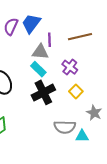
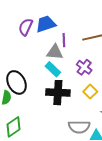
blue trapezoid: (31, 23) -> (46, 24), turned 35
black cross: (43, 92) -> (58, 93), turned 30

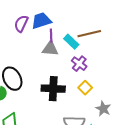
purple line: (64, 40) -> (51, 36), moved
cyan rectangle: (53, 69) -> (71, 42), moved

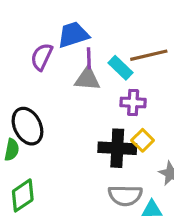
purple semicircle: (21, 24) -> (42, 57), moved
purple cross: (79, 64) -> (133, 102), turned -35
black cross: (53, 89) -> (117, 148), moved

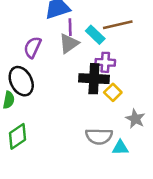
purple semicircle: (42, 57) -> (32, 47), moved
gray triangle: (87, 79) -> (69, 44), turned -40
black cross: (117, 148) -> (94, 79), moved

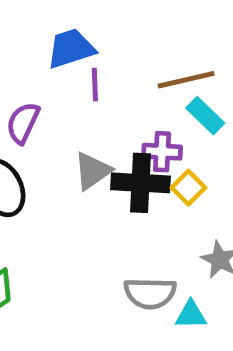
cyan rectangle: (95, 35) -> (205, 116), moved
gray triangle: (69, 44) -> (92, 171), moved
yellow square: (113, 92) -> (188, 188), moved

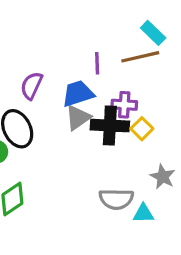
blue trapezoid: (71, 49) -> (78, 94), moved
purple line: (95, 85) -> (97, 63), moved
cyan rectangle: (205, 116) -> (153, 33), moved

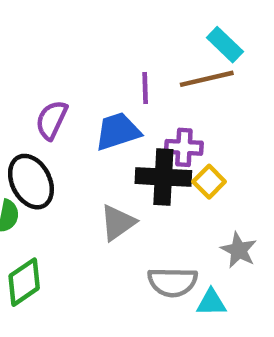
gray triangle: (78, 118) -> (118, 223), moved

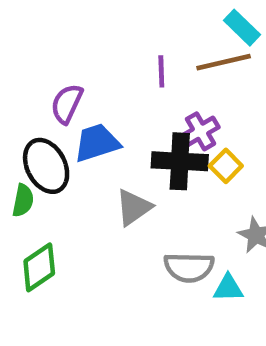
blue trapezoid: (118, 131) -> (97, 143), moved
purple cross: (184, 147) -> (201, 131), turned -33

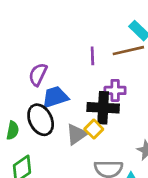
purple cross: (201, 131) -> (115, 90), turned 30
black ellipse: (46, 166) -> (41, 120), moved
yellow square: (226, 166) -> (94, 129), moved

